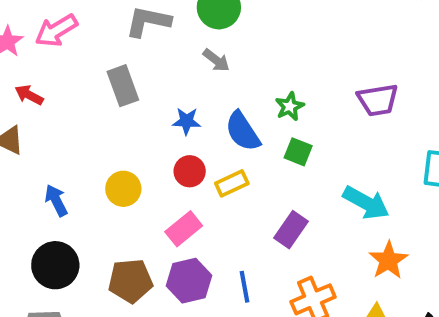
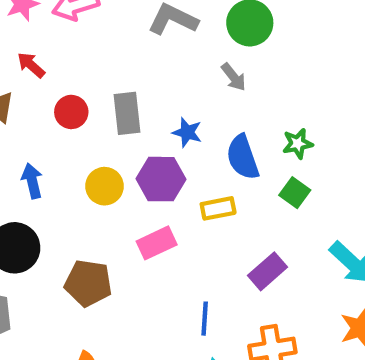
gray rectangle: (123, 86) -> (127, 113), moved
red circle: (190, 171) -> (71, 112), moved
purple hexagon: (189, 281) -> (161, 179), moved

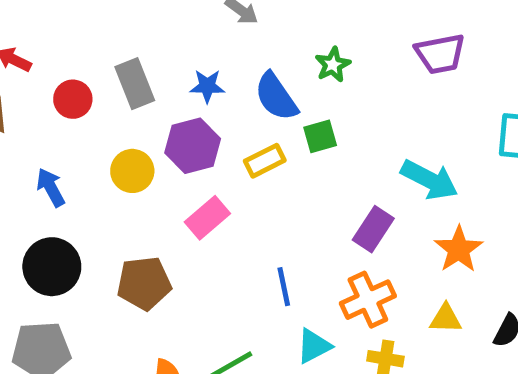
green square: (295, 193) -> (320, 136), moved, turned -36
purple rectangle: (267, 271) -> (373, 229), moved

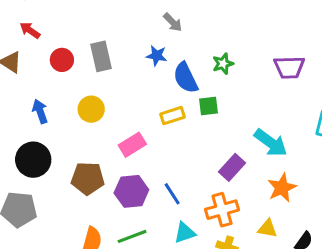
blue star: (207, 86) -> (157, 56), moved
purple hexagon: (193, 146) -> (131, 191), moved
blue line: (284, 287) -> (172, 194), turned -30

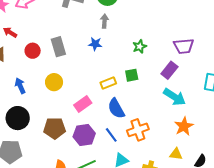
gray arrow: (173, 22) -> (104, 21), turned -128
blue semicircle: (186, 78) -> (116, 108), moved
purple rectangle: (232, 167) -> (169, 70), moved
orange cross: (222, 210) -> (138, 130), moved

